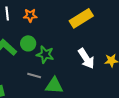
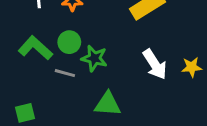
gray line: (34, 76) -> (65, 73), moved

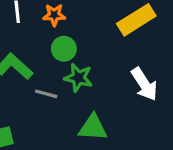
green circle: (69, 42) -> (64, 49), moved

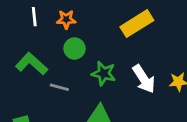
green star: (78, 78) -> (104, 73), moved

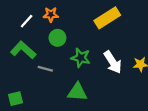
white line: (34, 17) -> (27, 21), moved, turned 48

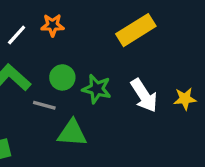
green circle: (57, 38) -> (62, 77), moved
green triangle: (77, 92) -> (72, 133), moved

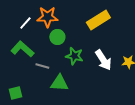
orange star: (53, 25) -> (47, 17), size x1.5
green circle: (62, 77) -> (57, 37), moved

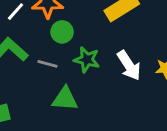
gray line: (42, 66) -> (48, 64), moved

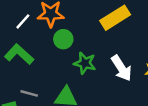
gray line: (48, 64) -> (29, 93), moved

